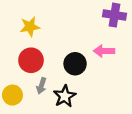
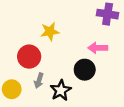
yellow star: (30, 27) -> (50, 32), moved
black circle: (75, 64) -> (85, 70), moved

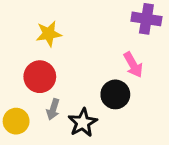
yellow star: (50, 32) -> (49, 34), moved
pink arrow: (98, 48) -> (133, 65), turned -120

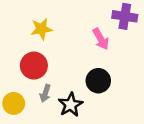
pink arrow: (133, 65) -> (101, 39), moved

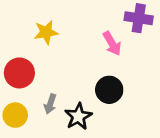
red circle: (34, 66) -> (19, 73), moved

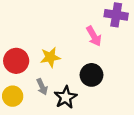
yellow star: (46, 32) -> (50, 57), moved
gray arrow: (50, 104) -> (42, 87), turned -42

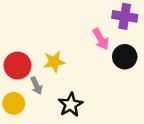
black circle: (91, 75) -> (125, 57), moved
gray arrow: (42, 87) -> (36, 86), moved

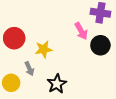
red circle: (18, 66) -> (14, 38), moved

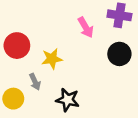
pink arrow: (81, 31) -> (86, 27), moved
black star: (57, 84) -> (68, 100), turned -30

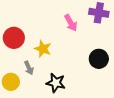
black circle: (119, 54) -> (99, 59), moved
yellow star: (52, 59) -> (43, 49), turned 30

